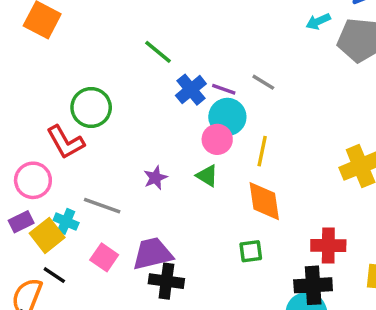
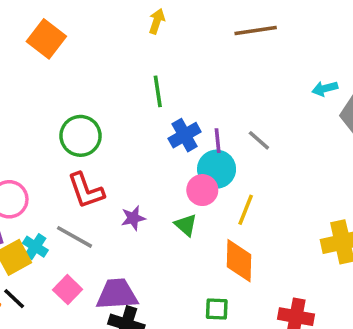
green line: (158, 52) -> (158, 91), turned 32
purple line: (224, 89) -> (218, 141), turned 55
red L-shape: (65, 142) -> (86, 190), moved

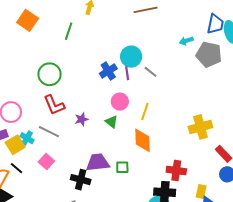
green line: (158, 91) -> (69, 31), moved, turned 30
cyan circle: (217, 169) -> (131, 57), moved
purple trapezoid: (117, 294) -> (98, 162), moved
green square: (217, 309) -> (122, 167), moved

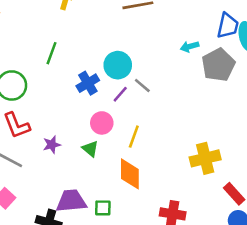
green line: (69, 31) -> (52, 53), moved
gray pentagon: (209, 54) -> (218, 65), turned 30
purple line: (127, 73) -> (120, 94), moved, turned 48

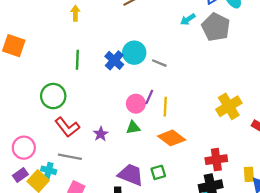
blue cross: (88, 83) -> (114, 60), moved
purple line: (120, 94) -> (149, 97), moved
green triangle: (90, 149) -> (133, 128), turned -32
orange diamond: (130, 174) -> (172, 138), turned -36
purple trapezoid: (71, 201) -> (131, 175), turned 44

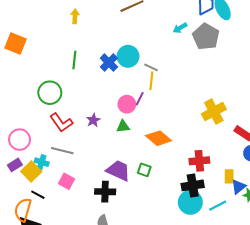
yellow line: (165, 107) -> (151, 81), moved
purple star: (101, 134) -> (93, 120), moved
green square: (158, 172) -> (144, 170), turned 32

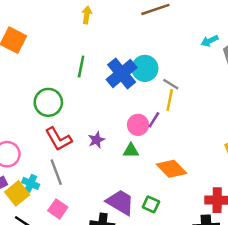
blue cross: (109, 63) -> (122, 73), size x1.4
gray line: (62, 151) -> (56, 172), turned 50

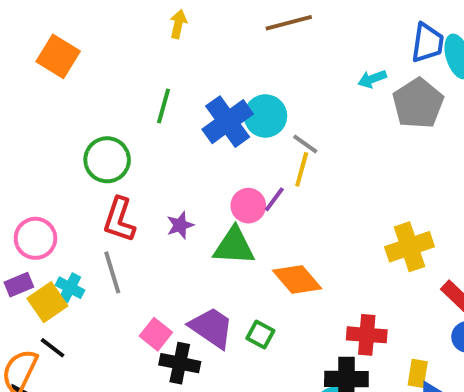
red L-shape: (58, 139) -> (119, 220), turned 44
green triangle: (131, 151) -> (234, 246), size x1.6
pink square: (58, 209) -> (156, 334), moved

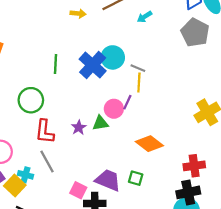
yellow arrow: (178, 24) -> (78, 14), moved, turned 96
cyan arrow: (372, 79) -> (145, 17), moved
green triangle: (234, 246) -> (100, 123), moved, size x0.7

